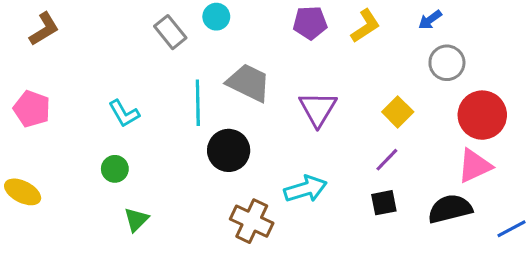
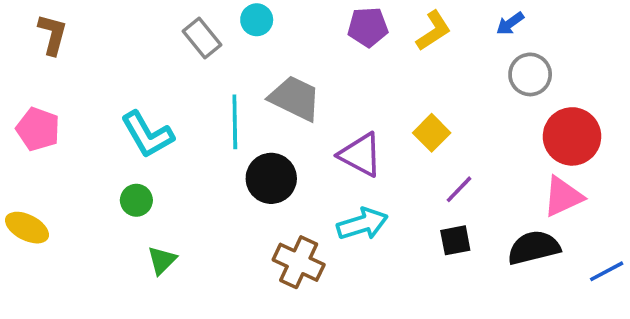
brown L-shape: (44, 29) -> (53, 34), turned -44
purple triangle: (318, 109) -> (361, 155), moved, turned -33
yellow square: (398, 112) -> (432, 133), moved
cyan L-shape: (124, 114) -> (147, 135), size x1.4

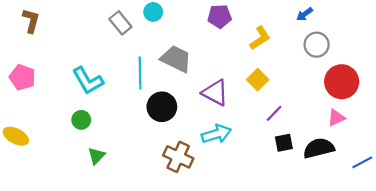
yellow L-shape: (433, 31) -> (260, 38), moved
pink triangle: (563, 197) -> (336, 118), size x0.7
black square: (455, 240) -> (284, 143), moved

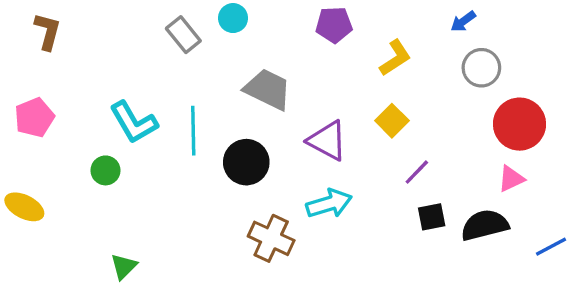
cyan line: (140, 73) -> (193, 131), moved
pink pentagon: (22, 77) -> (34, 117), turned 30
green circle: (81, 120) -> (105, 170), moved
green triangle: (96, 156) -> (124, 266), moved

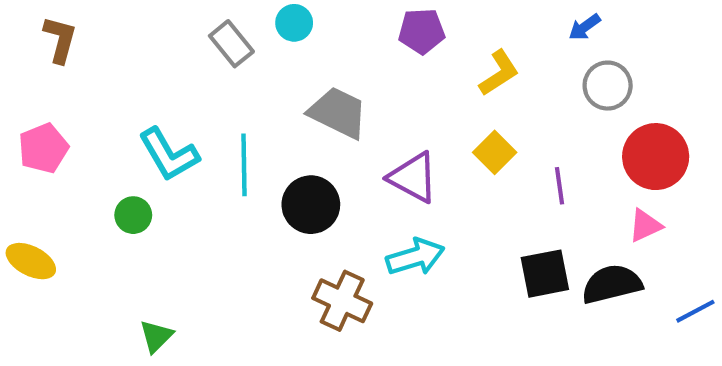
purple line: (417, 172) -> (560, 186), moved, turned -52
black square: (432, 217) -> (545, 274), size x1.4

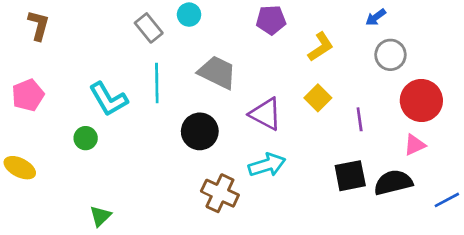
cyan line: (244, 165) -> (157, 83), moved

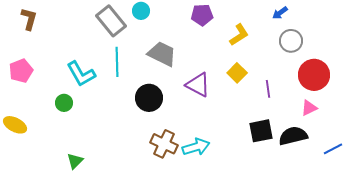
gray rectangle: (149, 28) -> (111, 21), size x1.4
cyan arrow: (267, 165) -> (196, 147), moved

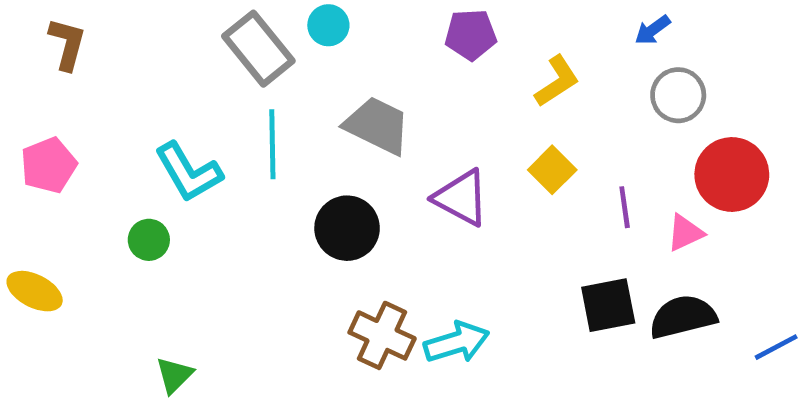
pink triangle: (309, 108) -> (685, 233), moved

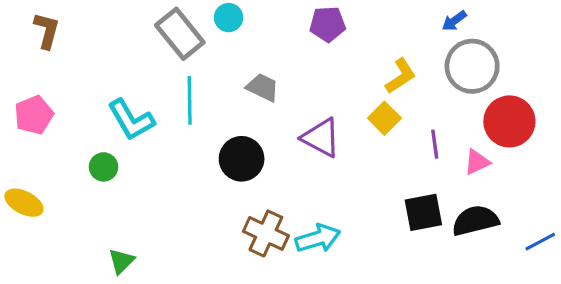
yellow L-shape: (557, 81) -> (401, 76), moved
gray circle: (678, 95) -> (472, 66), size x1.4
gray trapezoid: (377, 126) -> (263, 87), size x0.7

